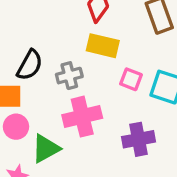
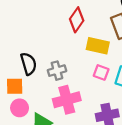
yellow rectangle: (103, 46) -> (98, 46), moved
black semicircle: (30, 65) -> (29, 64), turned -45

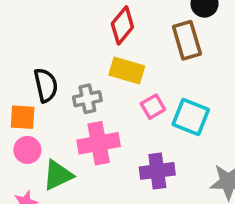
yellow rectangle: (98, 46) -> (127, 71), moved
pink square: (101, 72) -> (153, 107), turned 35

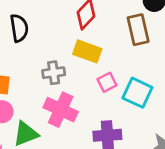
black semicircle: (46, 85) -> (19, 28), moved
pink cross: (99, 143) -> (61, 110), turned 32

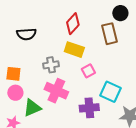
black semicircle: (19, 28) -> (26, 34), turned 96
cyan square: (137, 93) -> (111, 92), moved

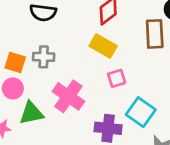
gray cross: (51, 65) -> (44, 57), moved

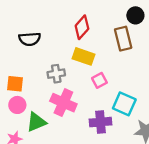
gray cross: (44, 57) -> (56, 74), moved

